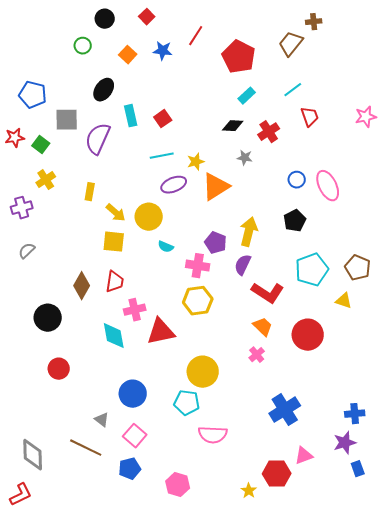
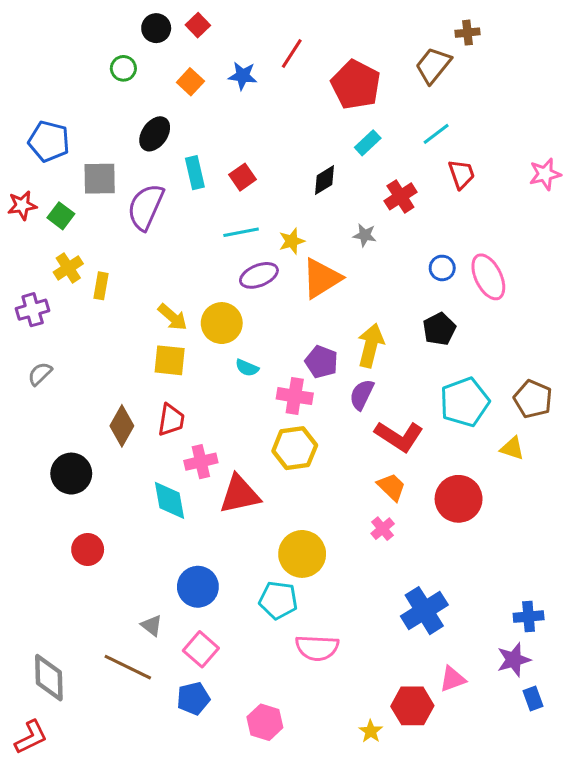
red square: (147, 17) -> (198, 25), moved
black diamond: (233, 126) -> (324, 180), moved, turned -35
yellow rectangle: (90, 192) -> (101, 286), moved

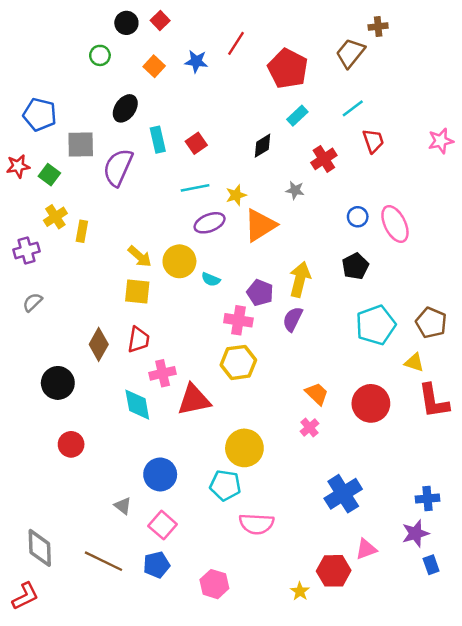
cyan semicircle: (247, 368) -> (211, 279), moved
red L-shape: (399, 436) -> (434, 401), moved, turned 48
brown line: (128, 667) -> (104, 561), moved

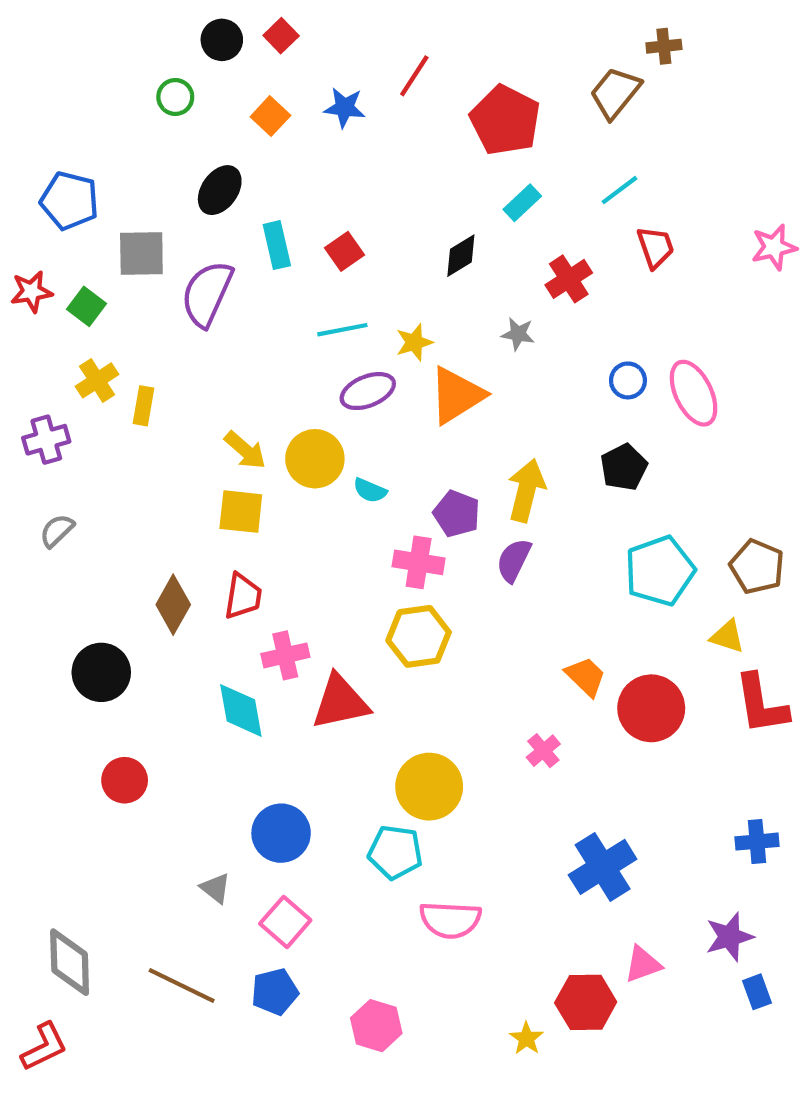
orange trapezoid: (317, 394) -> (586, 677), moved
blue cross: (427, 499) -> (757, 842), moved

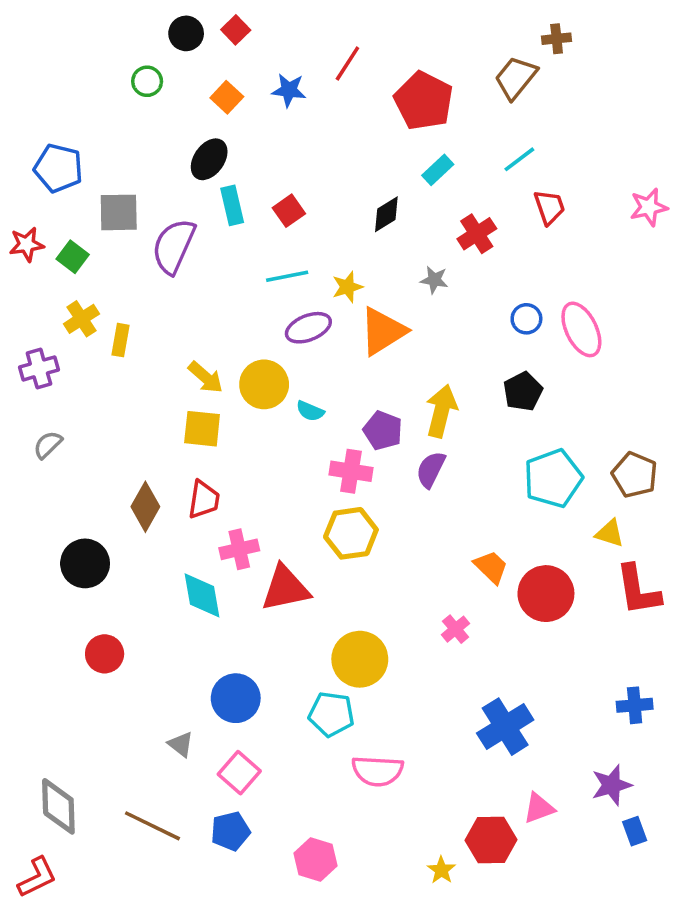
black ellipse: (220, 190) -> (209, 159), moved

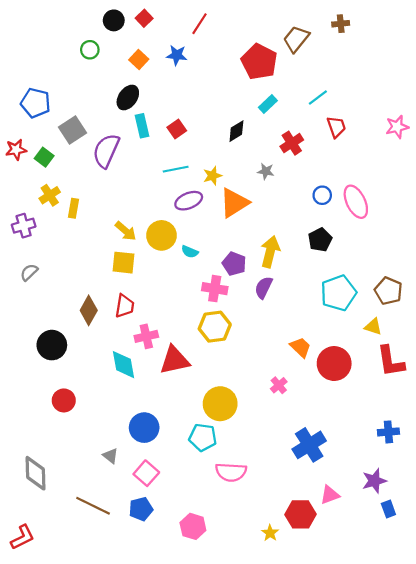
red line: (347, 64) -> (199, 24), moved
brown trapezoid: (516, 78) -> (296, 39), moved
gray square: (119, 212) -> (72, 130), turned -32
gray diamond: (58, 806) -> (36, 473), moved

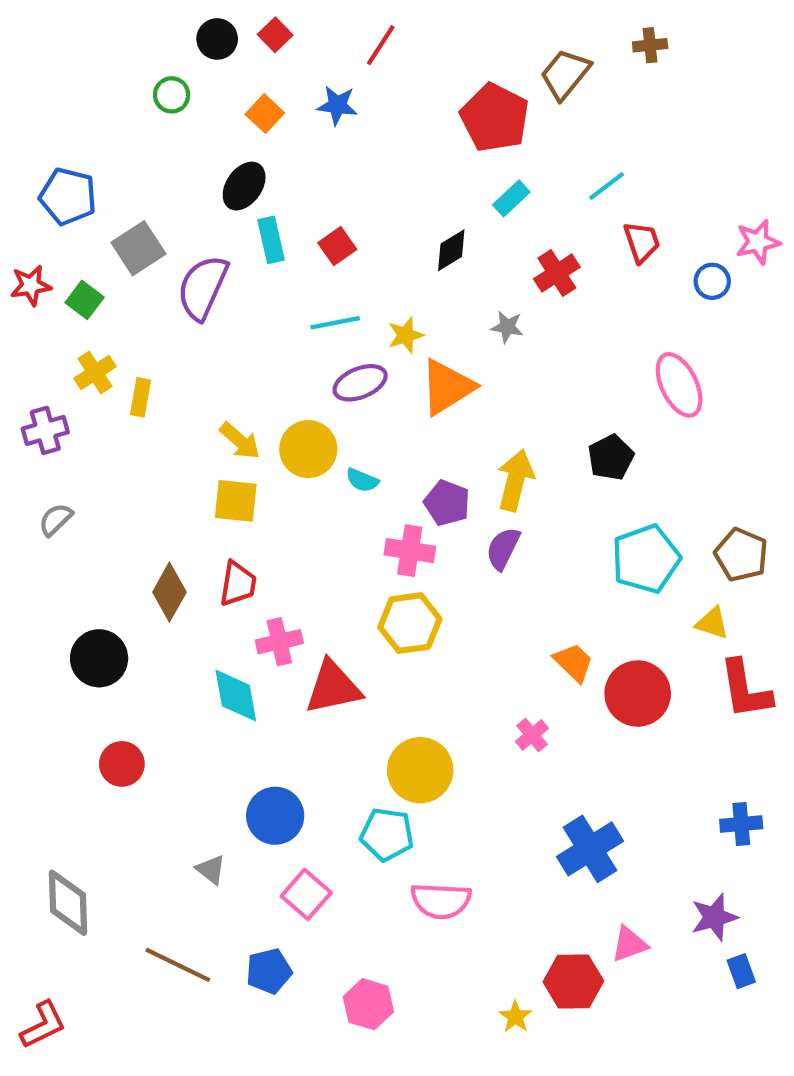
blue circle: (322, 195) -> (712, 281), moved
pink square: (146, 473) -> (306, 894), moved

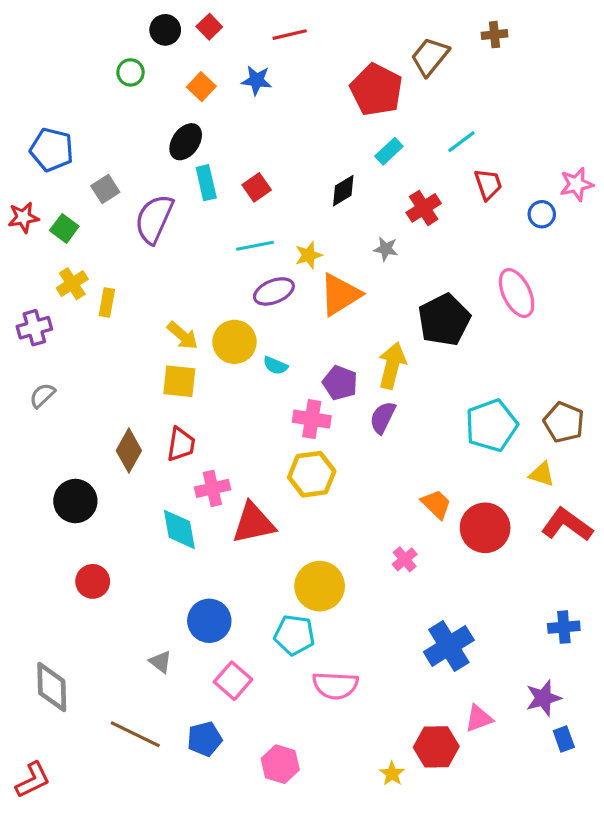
red line: (381, 45) -> (290, 35), turned 44
gray square: (138, 248) -> (105, 189), size x0.7
black pentagon: (611, 457) -> (444, 320), moved, size x1.5
red L-shape: (745, 689) -> (567, 525), turned 135

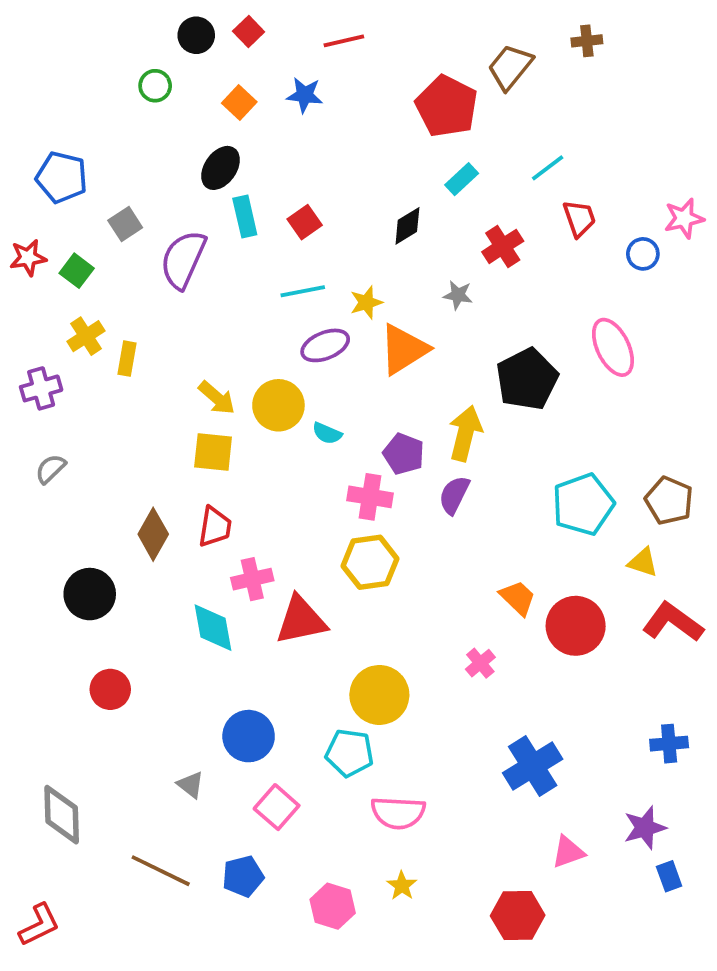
red hexagon: (436, 747) -> (518, 915), moved
yellow star: (392, 774) -> (402, 886), moved

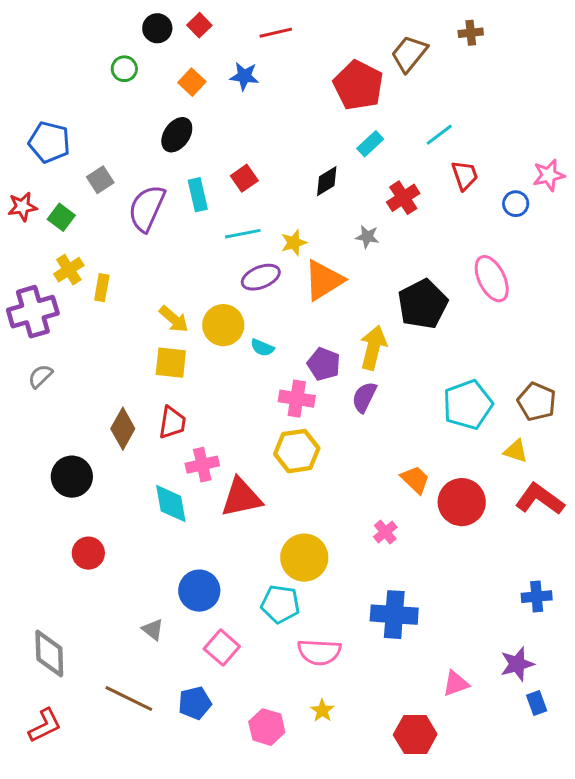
cyan rectangle: (245, 217) -> (198, 195), moved
purple cross: (41, 388) -> (33, 312), size x1.5
blue cross: (533, 766) -> (394, 615), moved, turned 36
red L-shape: (39, 925) -> (45, 726), moved

